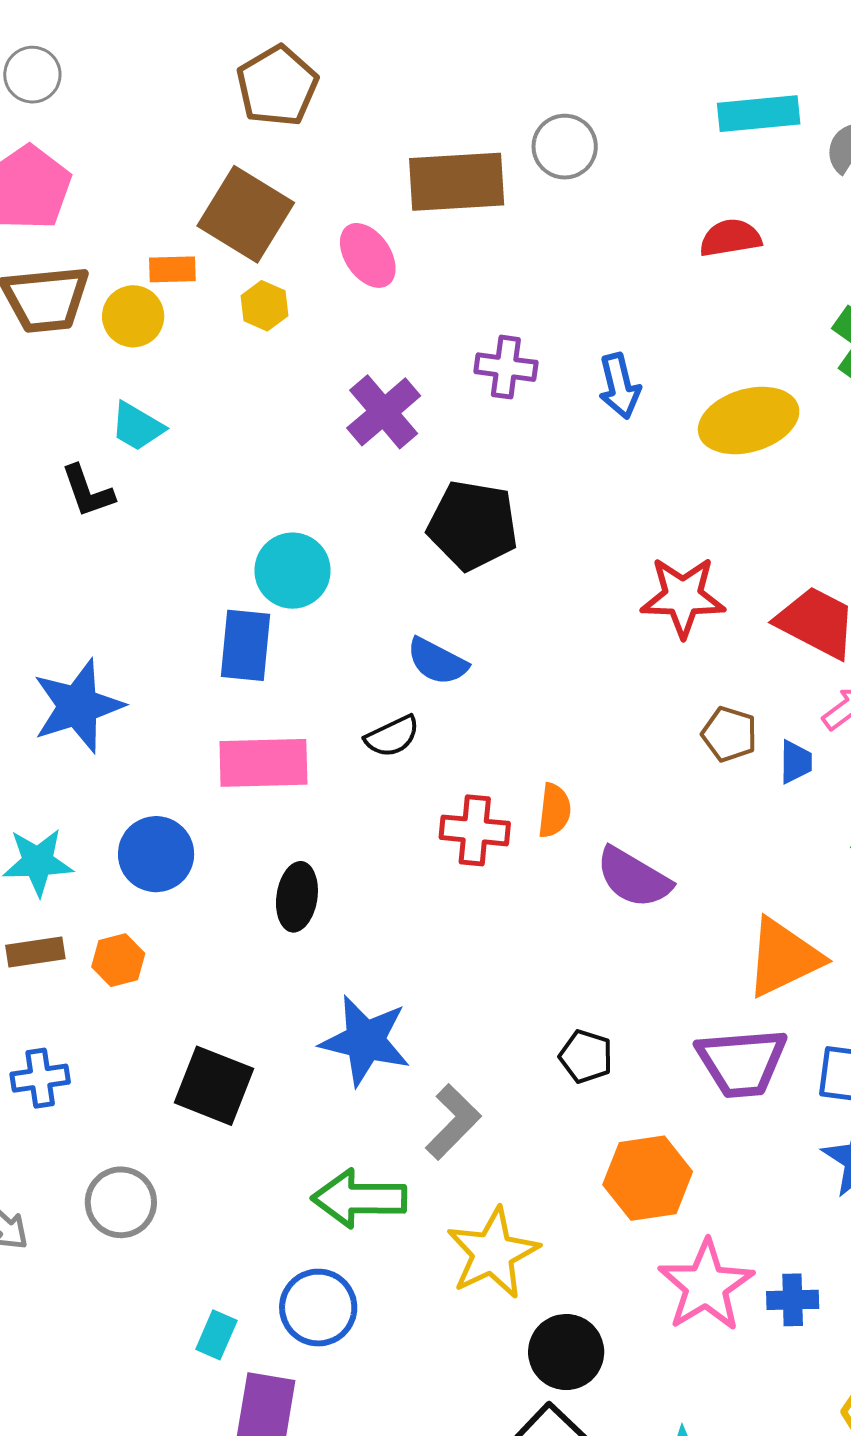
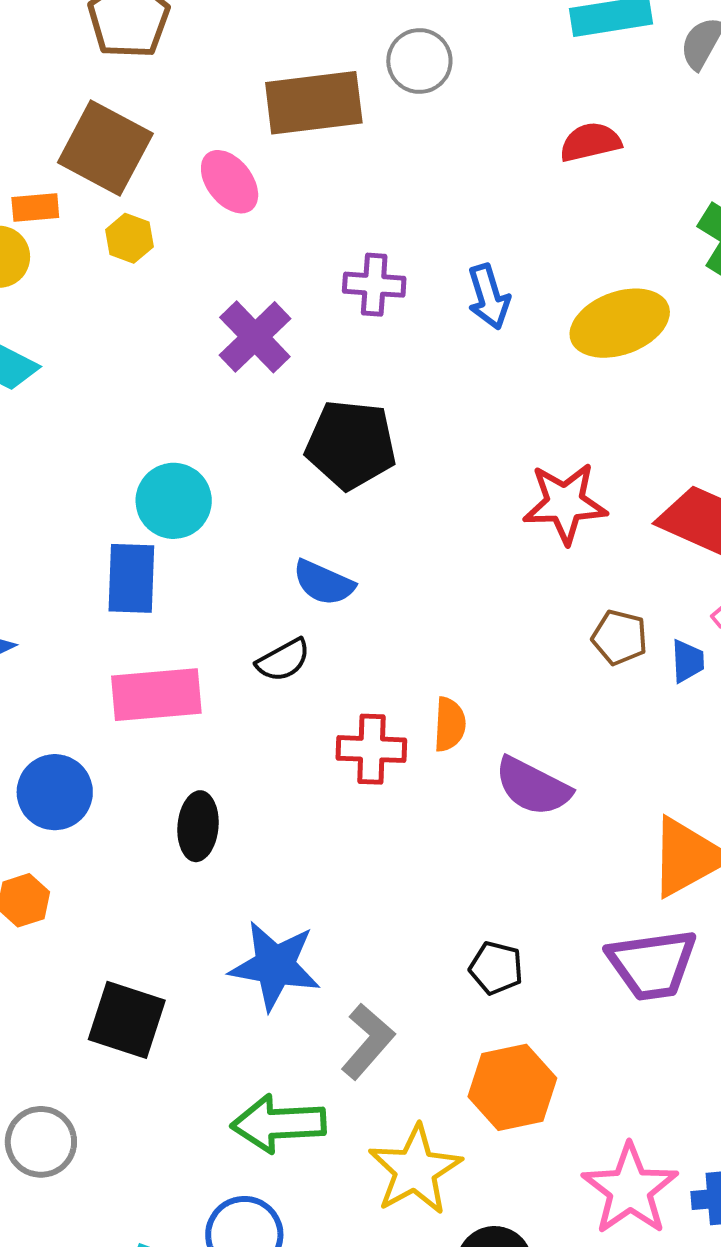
orange hexagon: (648, 1178) -> (512, 1087), moved

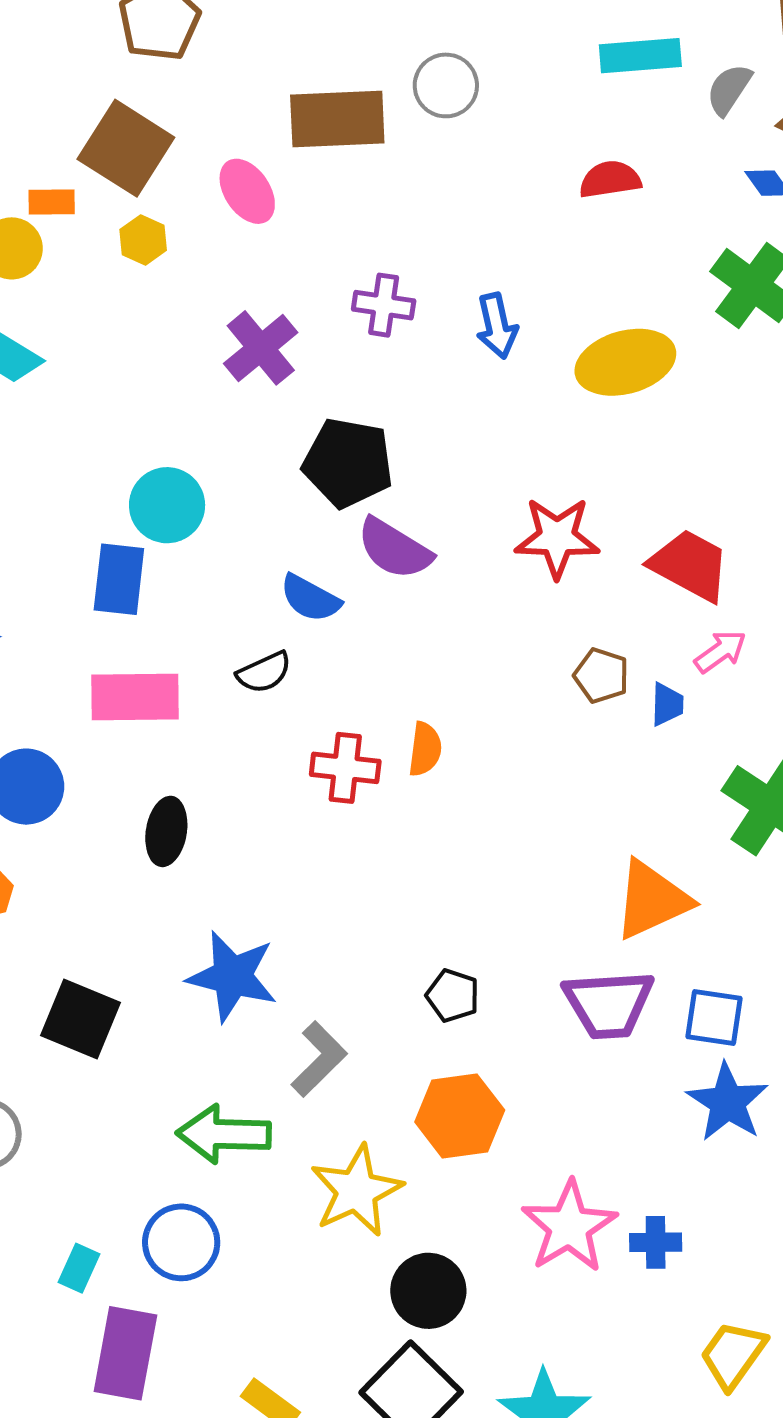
purple semicircle: (533, 786) -> (394, 549), moved

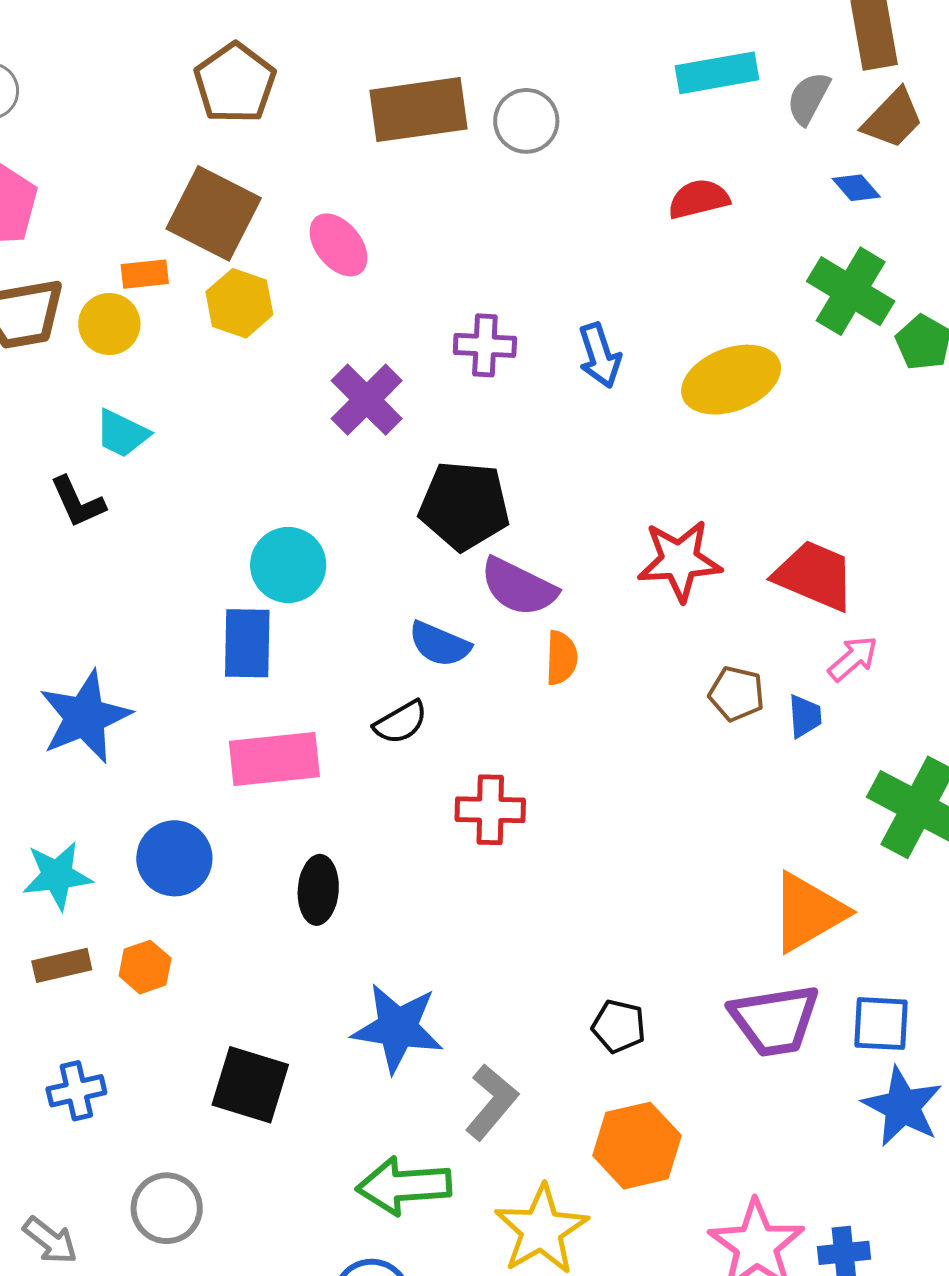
brown rectangle: (337, 119) -> (419, 110), moved
yellow hexagon: (143, 240) -> (239, 303), size x1.4
orange semicircle: (425, 749) -> (561, 658), moved

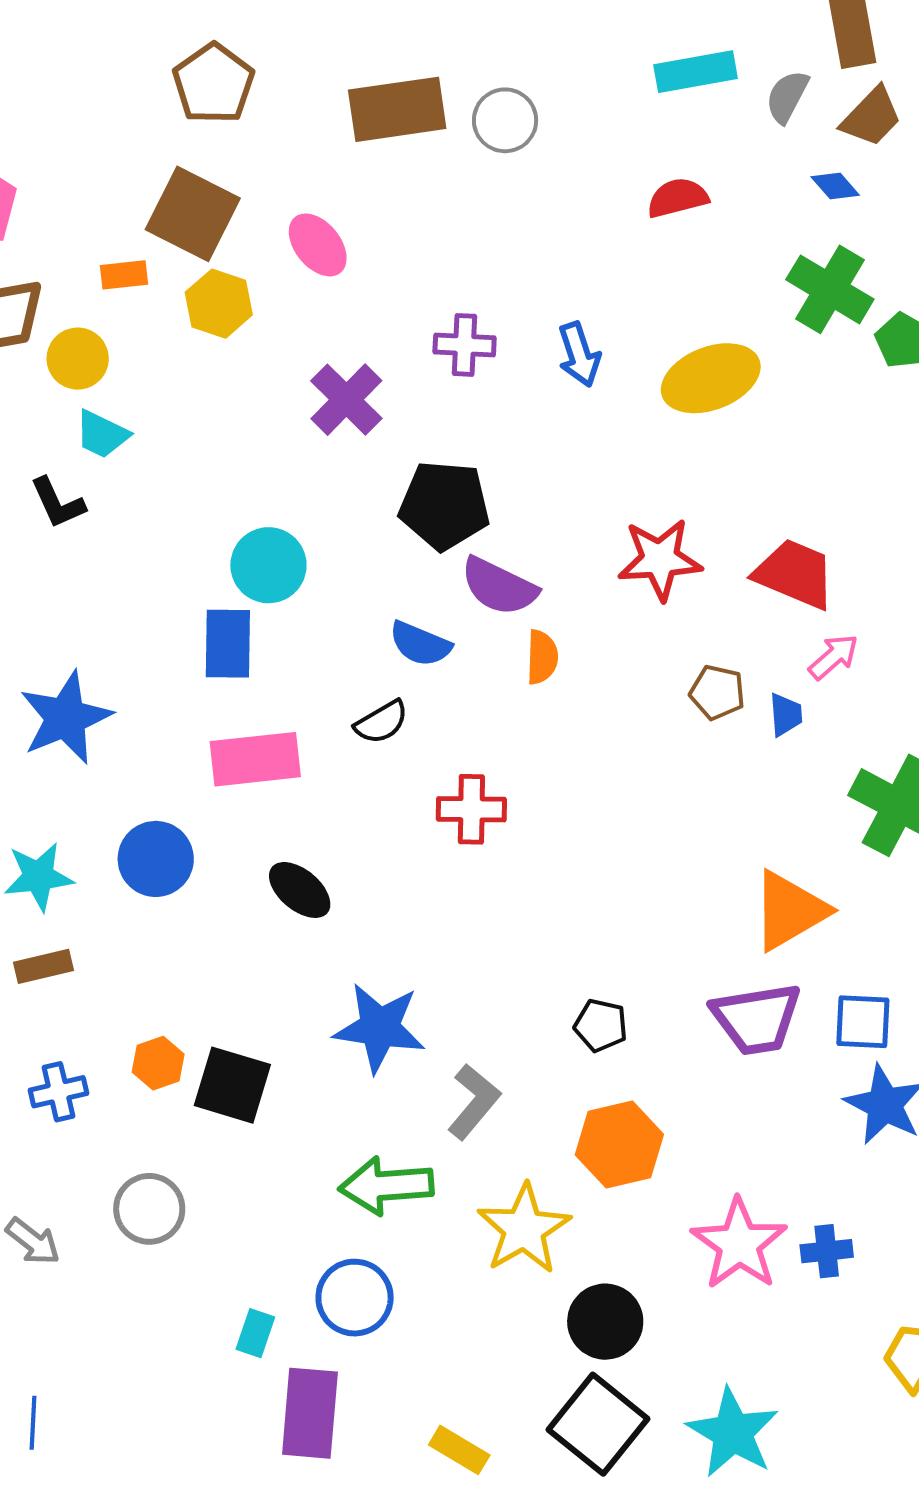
yellow circle: (109, 324) -> (78, 359), moved
black ellipse: (318, 890) -> (300, 890), turned -54
orange hexagon: (145, 967) -> (158, 1063), moved

